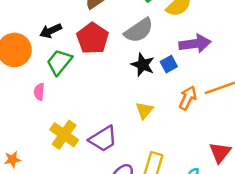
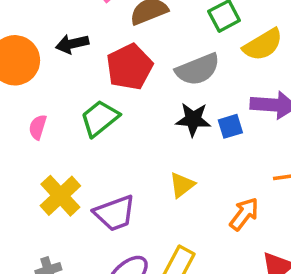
green trapezoid: (59, 62) -> (100, 118), moved
black star: (143, 65) -> (193, 119), turned -30
orange arrow: (188, 98) -> (244, 214), moved

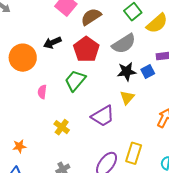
yellow triangle: (182, 185) -> (127, 98), moved
yellow cross: (60, 196) -> (62, 127), size x0.7
purple trapezoid: (115, 213) -> (103, 116), moved

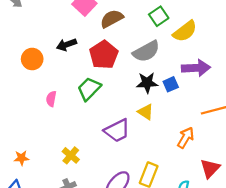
orange circle: (23, 58) -> (32, 59), size x0.7
yellow triangle: (127, 98) -> (146, 112), turned -42
yellow cross: (62, 127) -> (71, 155), moved

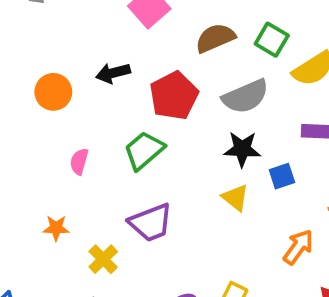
green square: (159, 16) -> (272, 40), turned -30
brown semicircle: (112, 19) -> (215, 38), moved
blue square: (171, 84) -> (282, 176), moved
purple trapezoid: (117, 131) -> (151, 223), moved
orange star: (21, 158) -> (56, 228), moved

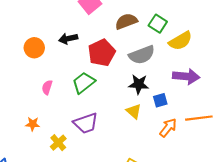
orange arrow: (298, 247) -> (168, 128), moved

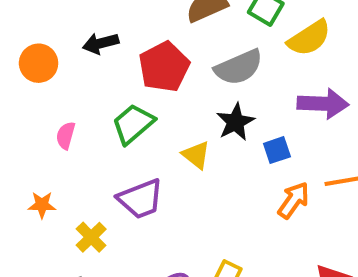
black star: (139, 84) -> (235, 122), turned -30
yellow triangle: (134, 111) -> (196, 155), moved

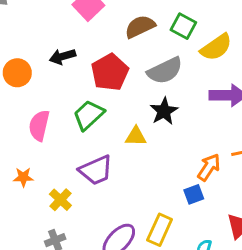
pink semicircle: (66, 136) -> (39, 125), size x1.5
blue square: (277, 150) -> (194, 194), moved
yellow triangle: (196, 155) -> (136, 136), turned -35

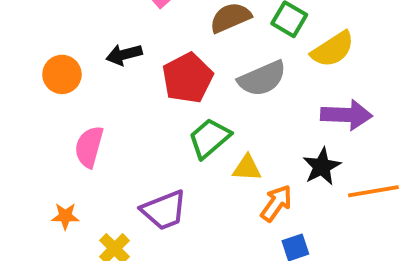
black star: (164, 111) -> (322, 167), moved
green trapezoid: (89, 115) -> (209, 138), moved
yellow triangle: (136, 136) -> (247, 168), moved
orange arrow: (209, 167) -> (276, 203), moved

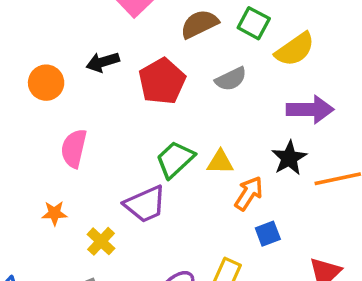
gray semicircle: (262, 78) -> (231, 79), size x0.7
green trapezoid: (209, 138) -> (175, 159), moved

